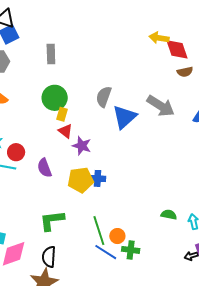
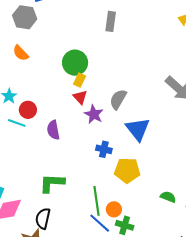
gray rectangle: (51, 54) -> (111, 21), moved
gray semicircle: (104, 97) -> (118, 99), moved
blue triangle: (124, 117) -> (138, 129), moved, turned -36
yellow pentagon: (81, 180) -> (127, 170), moved

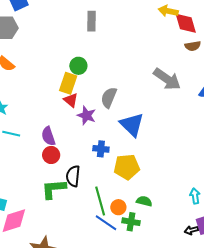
green circle: (75, 63) -> (78, 66), moved, size x0.7
yellow rectangle: (80, 80) -> (68, 83), size x1.5
red circle: (28, 110) -> (51, 155), moved
green semicircle: (168, 197) -> (144, 201), moved
black semicircle: (43, 218) -> (73, 176), moved

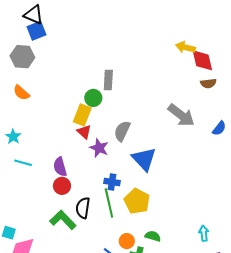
gray rectangle: (92, 21) -> (108, 80), moved
yellow pentagon: (127, 167) -> (137, 201), turned 30
green L-shape: (54, 189) -> (63, 220), turned 48
green line: (100, 201) -> (109, 203), moved

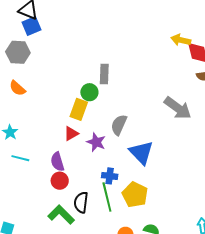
red triangle: (84, 132) -> (71, 134), moved, turned 49

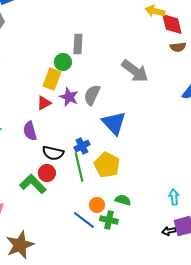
gray arrow: (178, 108) -> (135, 71), moved
purple star: (96, 142) -> (69, 97), moved
blue cross: (110, 176) -> (82, 146), turned -35
red circle: (60, 181) -> (47, 173), moved
black semicircle: (81, 202) -> (53, 153), moved, turned -85

